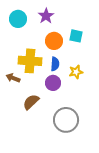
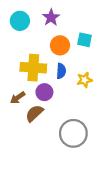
brown arrow: (13, 78) -> (18, 98), moved, turned -56
purple circle: (53, 83) -> (44, 92), moved

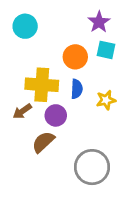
purple star: (51, 18) -> (99, 22), moved
brown arrow: (18, 98) -> (22, 111), moved

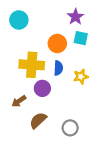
brown arrow: (22, 111) -> (19, 101), moved
brown semicircle: (43, 142) -> (38, 120), moved
gray circle: (92, 167) -> (70, 128), size x0.6

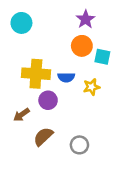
cyan square: (81, 38) -> (102, 57), moved
orange circle: (57, 43) -> (82, 46), moved
blue semicircle: (58, 68) -> (66, 77), turned 88

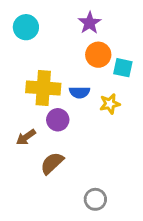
purple star: (85, 19) -> (90, 23), moved
gray circle: (79, 145) -> (95, 199), moved

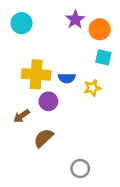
orange circle: (98, 55) -> (100, 29), moved

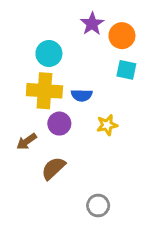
cyan circle: (22, 23) -> (49, 54), moved
yellow star: (92, 88) -> (107, 125), moved

